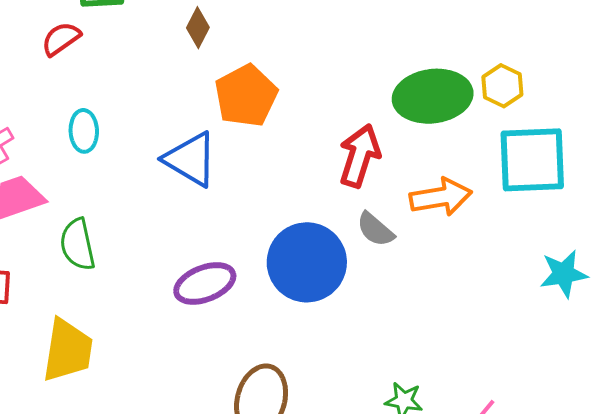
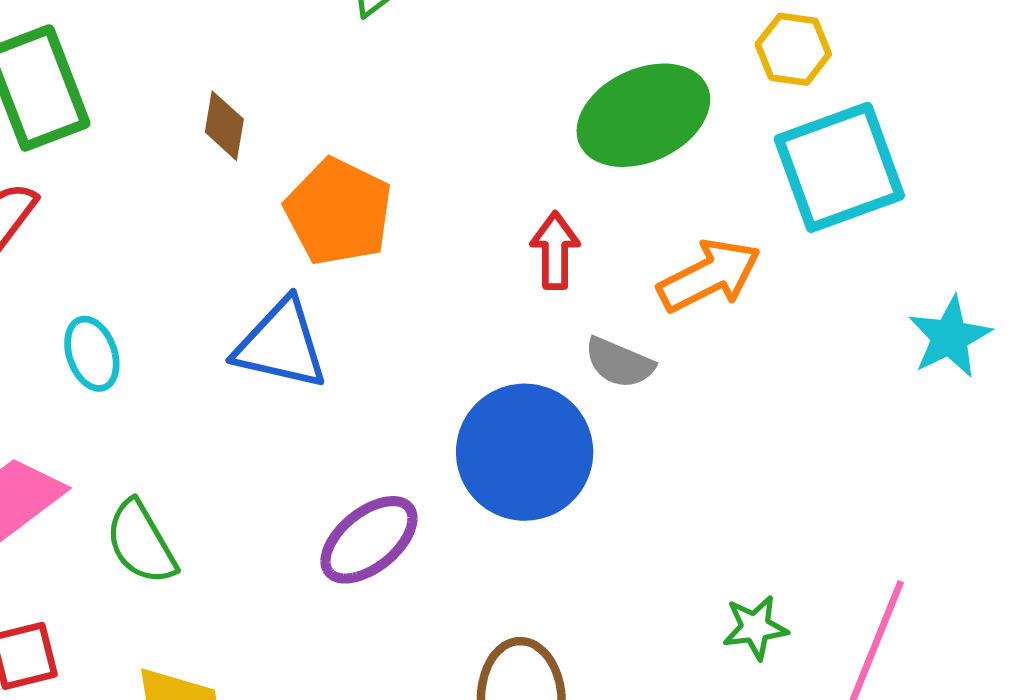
yellow hexagon: (502, 86) -> (793, 49), moved
red arrow: (360, 156) -> (555, 251), size x0.7

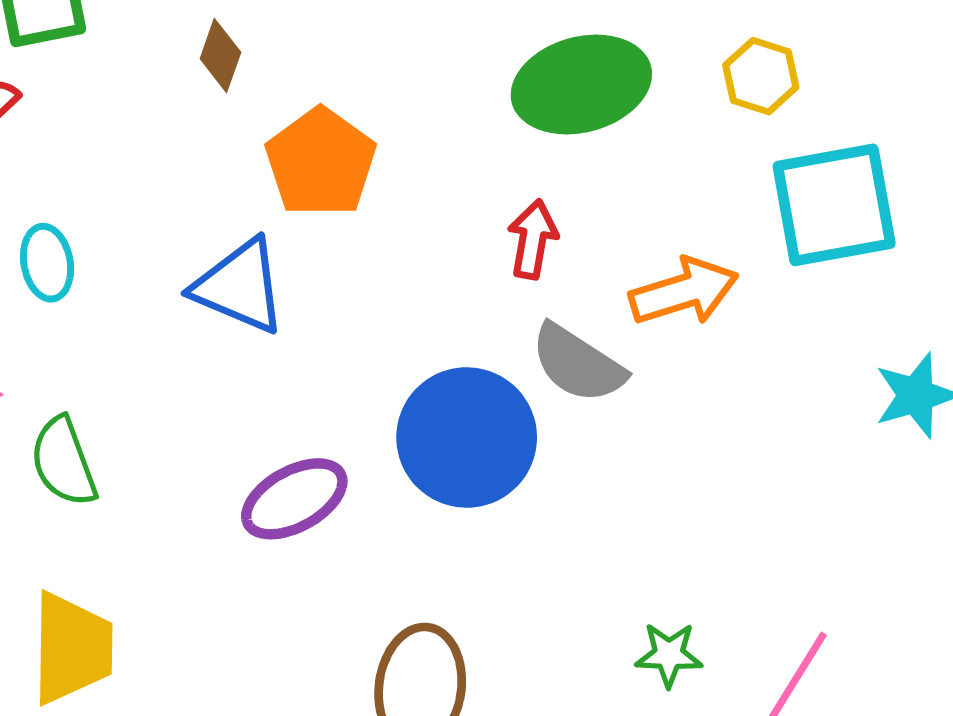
yellow hexagon: (793, 49) -> (761, 76), moved
green ellipse: (643, 115) -> (581, 84), moved
gray semicircle: (619, 363) -> (578, 364), size x1.4

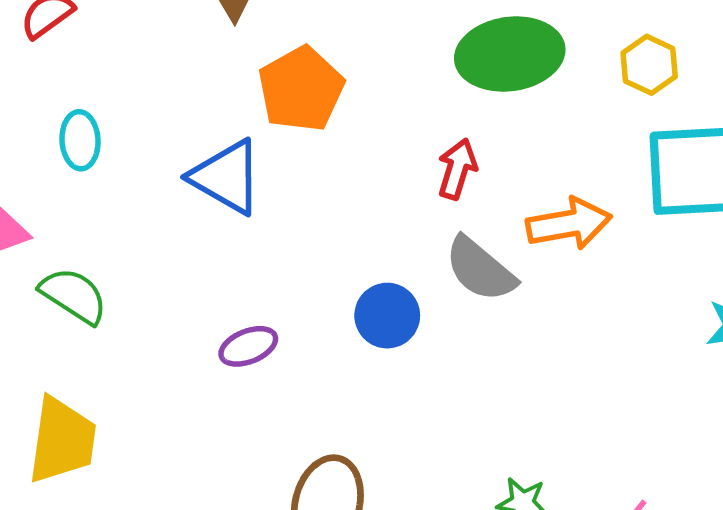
blue circle: (467, 437) -> (387, 316), size x0.6
green semicircle: (64, 462) -> (74, 296), turned 136
purple ellipse: (294, 499) -> (248, 346), size x0.7

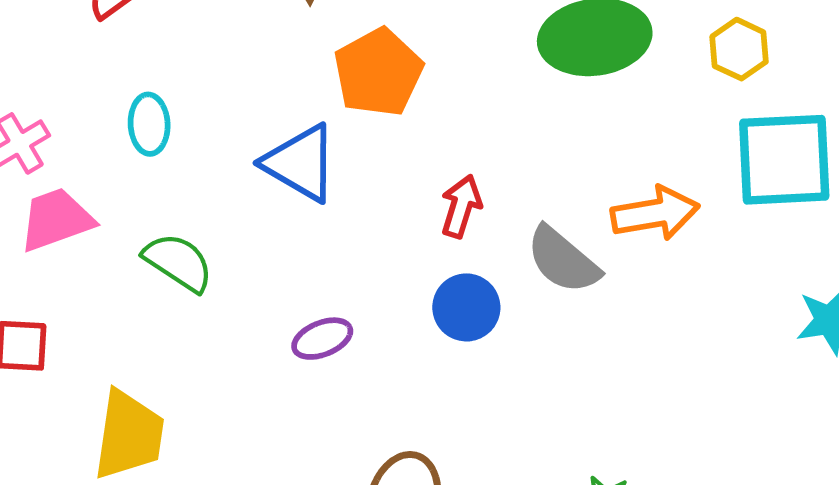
red arrow: (457, 169) -> (461, 206), moved
green semicircle: (74, 296) -> (178, 262), moved

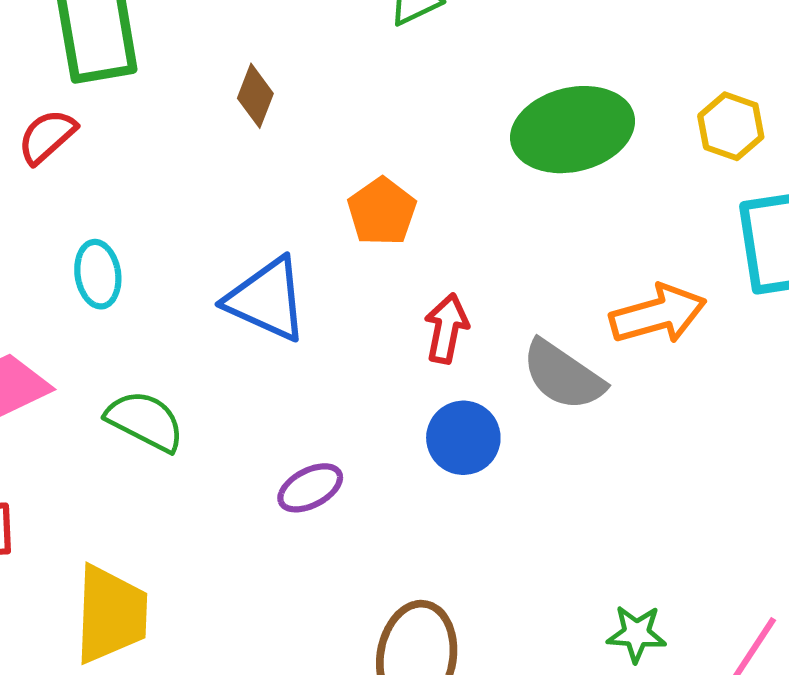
orange pentagon: (378, 72) -> (382, 212), moved, size x0.7

